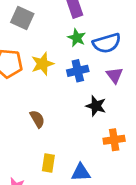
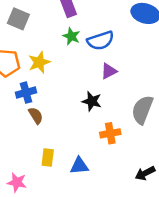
blue cross: (78, 71) -> (26, 93), moved
purple triangle: (114, 75) -> (109, 71), turned 42

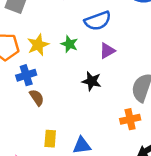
green star: (71, 36) -> (69, 44), moved
orange cross: (110, 133) -> (130, 119), moved

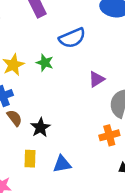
purple triangle: (107, 51) -> (97, 79), moved
black star: (92, 81) -> (40, 128), moved, turned 30

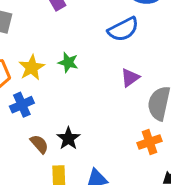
blue semicircle: (72, 38) -> (123, 29), moved
brown semicircle: (14, 118) -> (39, 144), moved

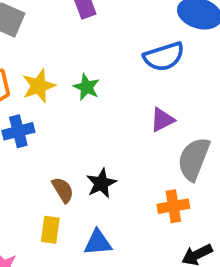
black star: (68, 138) -> (101, 183), moved
brown semicircle: (39, 144) -> (63, 190), moved

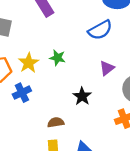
black star: (101, 183) -> (82, 96), moved
brown semicircle: (63, 190) -> (56, 122), turned -56

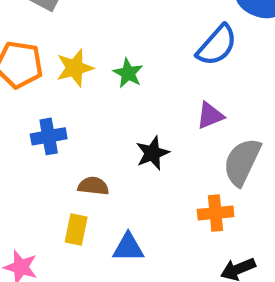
blue semicircle: (100, 30) -> (217, 45), turned -35
blue cross: (22, 93) -> (49, 136), moved

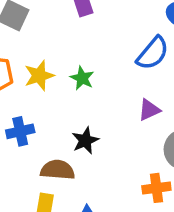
black star: (153, 153) -> (85, 140), moved
brown semicircle: (93, 186) -> (58, 170), size x1.4

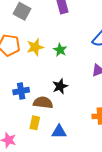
blue cross: (20, 131) -> (21, 91), moved

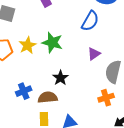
green star: (60, 50) -> (52, 42), size x1.5

